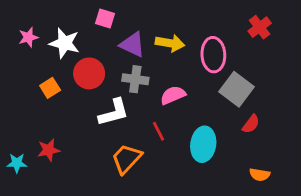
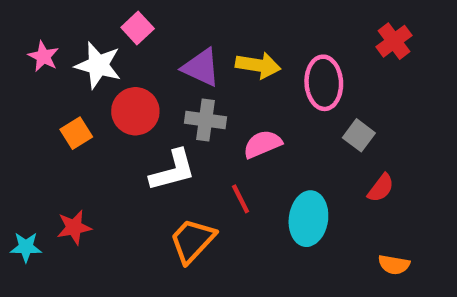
pink square: (105, 19) -> (138, 28), moved, turned 30
pink star: (28, 37) -> (43, 56), turned -30
gray square: (236, 89) -> (359, 135), size x0.6

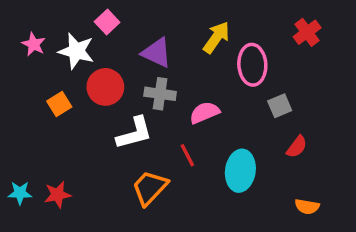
yellow arrow: (258, 65) -> (216, 37), moved, turned -64
gray square: (359, 135) -> (280, 106), turned 30
red star: (74, 227) -> (58, 195), moved

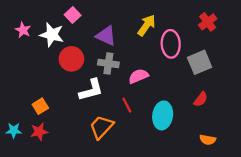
orange square: (59, 104) -> (40, 106), moved
gray square: (280, 106) -> (200, 62), moved, size x1.5

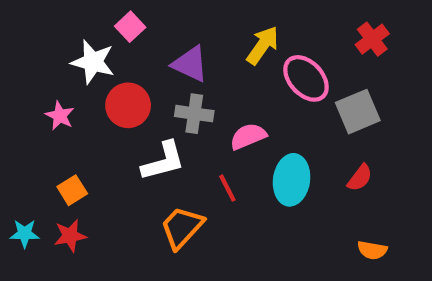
pink star: (23, 30) -> (60, 116), moved
pink ellipse: (171, 44) -> (306, 78), turned -40
cyan ellipse: (163, 115) -> (292, 180), moved

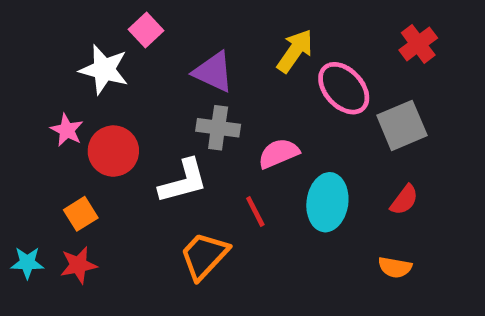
red circle: (128, 105) -> (113, 151), moved
orange semicircle: (372, 250) -> (395, 267), moved

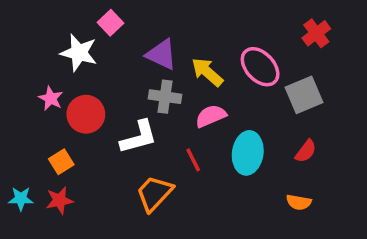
yellow arrow: (295, 51) -> (207, 72), moved, turned -84

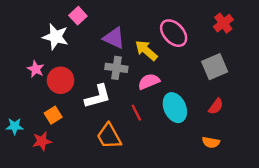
pink ellipse: (260, 67) -> (174, 33), moved
cyan ellipse: (248, 153) -> (175, 108), turned -32
orange square: (61, 162) -> (53, 115), moved
orange trapezoid: (154, 193) -> (109, 136), turned -72
cyan star: (21, 199) -> (15, 126), moved

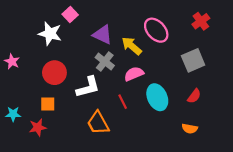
gray cross: (116, 68) -> (105, 61), turned 30
pink star: (36, 69) -> (12, 61), moved
orange square: (53, 115) -> (48, 104), turned 32

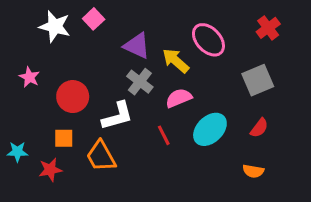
white star: (50, 34) -> (55, 26), moved
pink star: (12, 61) -> (29, 77), moved
cyan ellipse: (157, 97) -> (210, 129), turned 70
orange trapezoid: (98, 123) -> (101, 156), moved

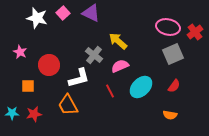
red cross: (268, 28) -> (195, 32), moved
pink ellipse: (208, 40) -> (168, 27), moved, turned -35
purple triangle: (137, 46) -> (91, 13), moved
orange square: (64, 138) -> (28, 86), moved
cyan star: (17, 152) -> (12, 113), moved

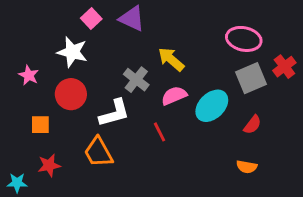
white star: (37, 18) -> (72, 52), moved
red cross: (195, 32) -> (284, 67), moved
cyan ellipse: (141, 87) -> (212, 106), moved
cyan star: (12, 113) -> (17, 183), moved

